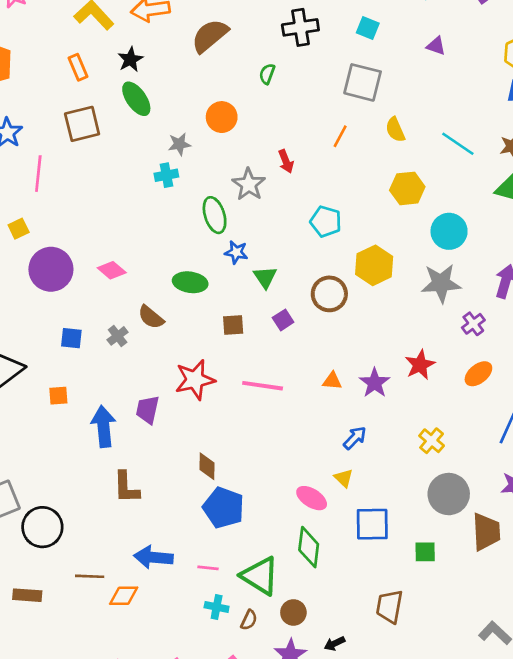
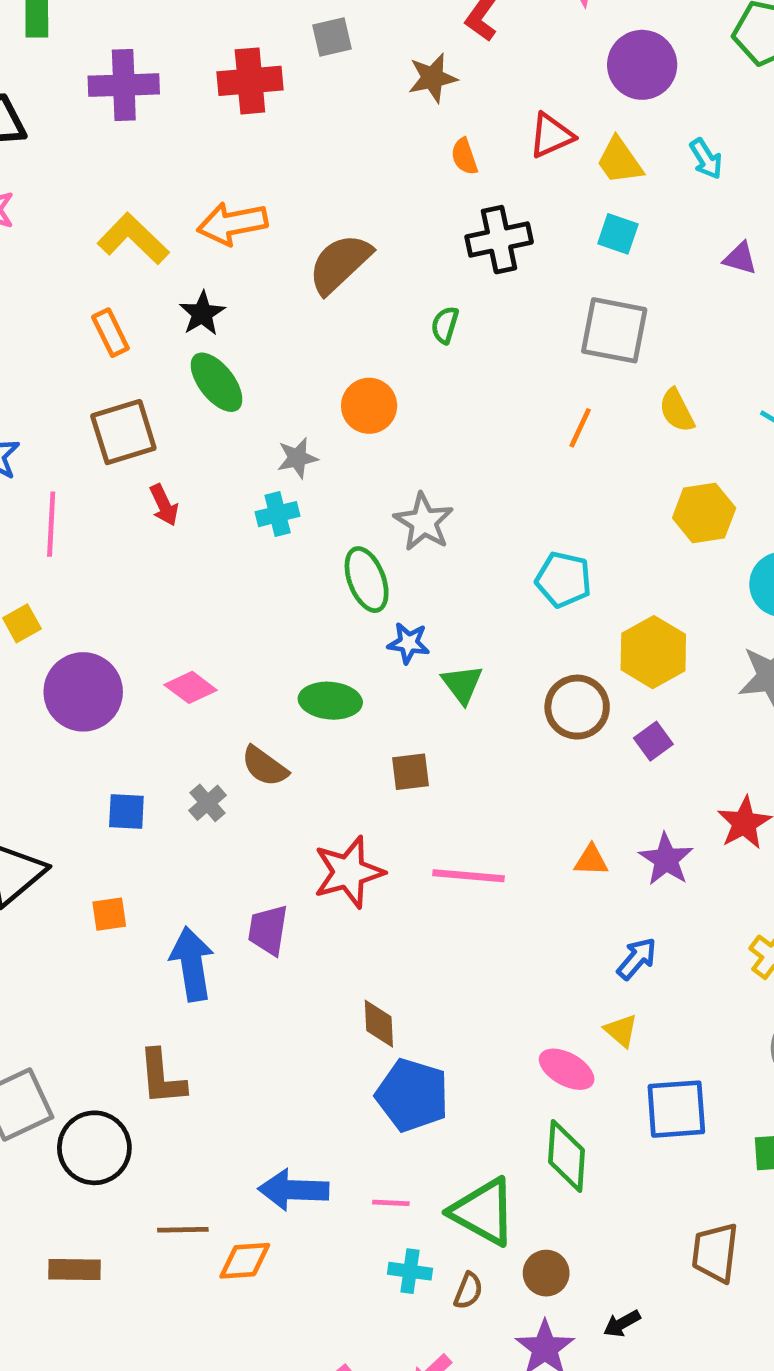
red arrow: (286, 161) -> (164, 505), moved
purple square: (283, 320) -> (653, 741), moved
brown L-shape: (126, 487) -> (162, 1077), moved

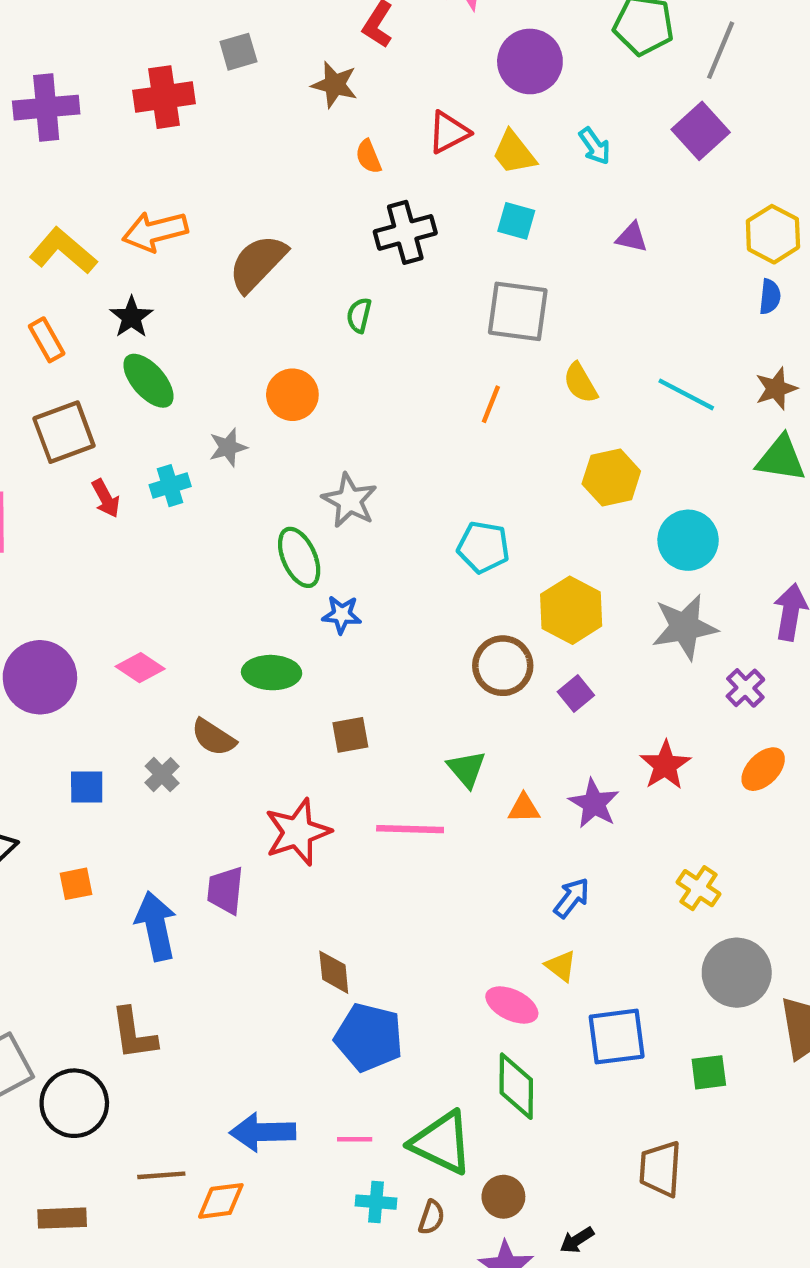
brown star: (433, 78) -> (335, 85), turned 30
cyan cross: (278, 514) -> (170, 486), moved
green triangle: (462, 684) -> (467, 769), moved

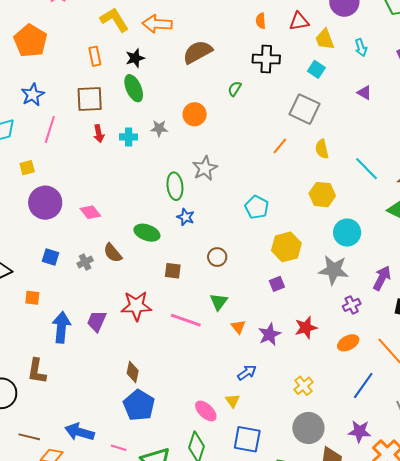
brown circle: (503, 666) -> (217, 257), moved, size x0.7
orange triangle: (524, 808) -> (238, 327), turned 35

